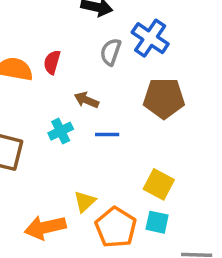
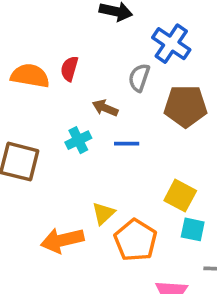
gray semicircle: (111, 52) -> (139, 78), moved
cyan square: (157, 222) -> (193, 229), moved

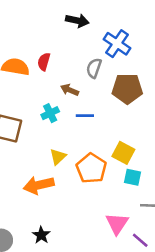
yellow triangle: (103, 213) -> (58, 157), moved
orange pentagon: (136, 240) -> (91, 168), moved

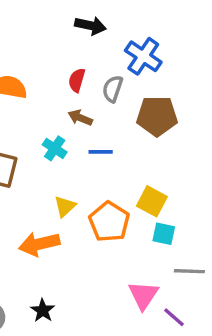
red semicircle: (44, 62) -> (77, 80), moved
cyan cross: (50, 113) -> (55, 148), turned -30

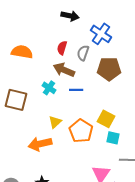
brown arrow: (80, 118) -> (64, 70), size x1.5

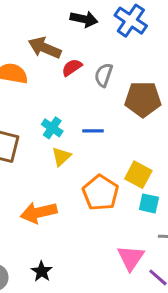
blue cross: (101, 34) -> (131, 21), moved
red semicircle: (62, 48) -> (72, 67), turned 40
brown arrow: (64, 70) -> (45, 48), moved
yellow triangle: (55, 122) -> (61, 157), moved

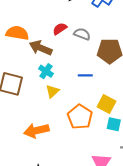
brown arrow: (45, 48) -> (41, 48), moved
gray semicircle: (104, 75) -> (82, 34), turned 91
blue line: (93, 131) -> (85, 75), moved

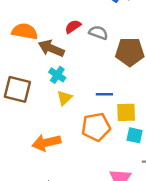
blue line: (85, 75) -> (104, 94), moved
yellow square: (106, 104) -> (126, 112), turned -30
orange pentagon: (80, 117) -> (96, 127), turned 30

